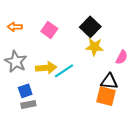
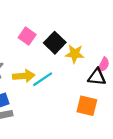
black square: (90, 27) -> (55, 43), moved
black triangle: (109, 81) -> (97, 77), moved

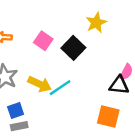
yellow star: (75, 54) -> (96, 23), moved, turned -30
yellow arrow: (24, 76) -> (40, 84), turned 30

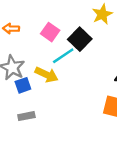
cyan line: (60, 88) -> (63, 56), moved
blue square: (16, 111) -> (23, 85), moved

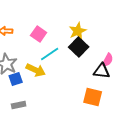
yellow star: (102, 14) -> (78, 31), moved
black square: (80, 39) -> (79, 47), moved

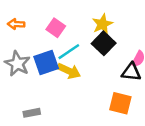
yellow arrow: (36, 70) -> (69, 71), moved
blue square: (16, 79) -> (46, 62), moved, size x1.5

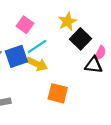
black square: (104, 43) -> (81, 39), moved
orange square: (120, 103) -> (58, 93), moved

